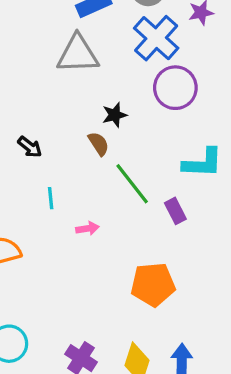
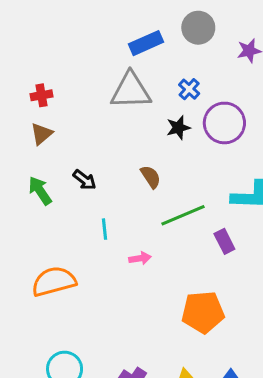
blue cross: (156, 38) -> (189, 89), moved, size x0.5
black star: (115, 115) -> (178, 128), moved
green line: (132, 184) -> (183, 215), turned -75

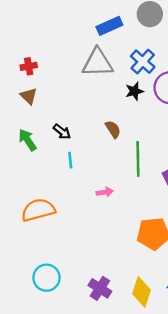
blue cross: (189, 89) -> (143, 62), size x1.5
brown triangle: (42, 134) -> (29, 96), turned -36
green line: (183, 215) -> (138, 159), turned -68
cyan line: (105, 229) -> (70, 160), moved

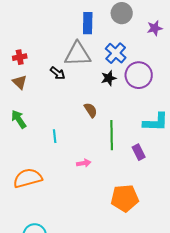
blue rectangle: (109, 26) -> (88, 23), turned -65
black arrow: (62, 132) -> (58, 73), moved

